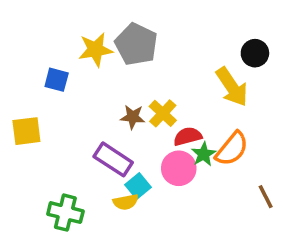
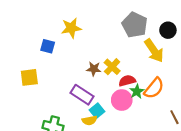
gray pentagon: (136, 44) -> (135, 25), moved

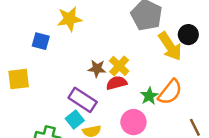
black circle: (168, 30) -> (188, 35), moved
red semicircle: (127, 81) -> (116, 83), moved
pink circle: (122, 100) -> (133, 122), moved
cyan square: (97, 111) -> (75, 119), moved

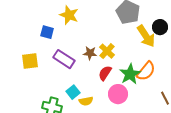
yellow star: (69, 19) -> (69, 15), turned 30
red semicircle: (116, 83) -> (105, 73), moved, turned -42
green star: (149, 96) -> (130, 74), size x1.5
purple rectangle: (83, 100) -> (64, 59), moved

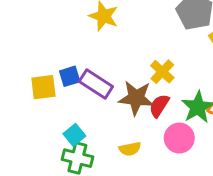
blue square: (47, 32) -> (70, 76), moved, turned -32
brown star: (90, 53) -> (136, 98), moved, size x1.6
cyan square: (73, 92) -> (74, 135), moved

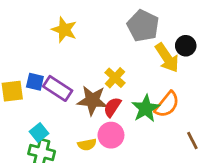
blue square: (70, 76) -> (35, 82), turned 30
pink circle: (179, 138) -> (111, 135), moved

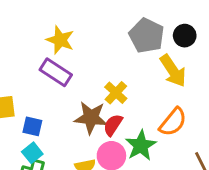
black circle: (186, 46) -> (185, 36), moved
blue square: (35, 82) -> (32, 126), moved
purple rectangle: (58, 88) -> (56, 72), moved
green star: (146, 108) -> (141, 145), moved

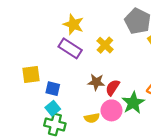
yellow cross: (116, 93) -> (105, 45), moved
brown star: (91, 118) -> (96, 82), size x0.7

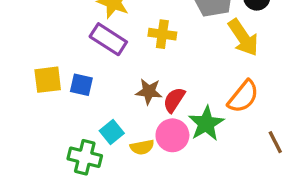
yellow cross: (105, 45) -> (162, 34), turned -35
blue square: (53, 89) -> (81, 85), moved
cyan square: (53, 108) -> (112, 132), moved

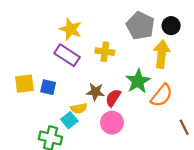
yellow arrow: (243, 38) -> (162, 54), turned -140
green star: (206, 124) -> (138, 81), moved
yellow semicircle: (142, 147) -> (79, 108), moved

